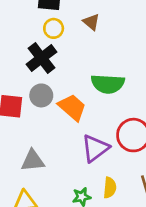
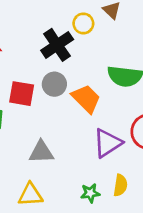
yellow circle: (54, 28) -> (83, 23), moved

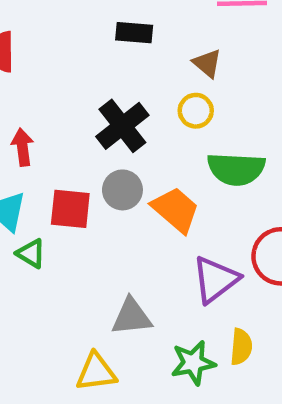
yellow circle: (83, 23) -> (196, 111), moved
gray triangle: (41, 152) -> (132, 317), moved
green star: (90, 193) -> (193, 363), size x1.4

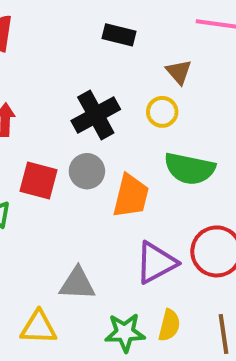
orange trapezoid: (176, 210) -> (131, 196), turned 54

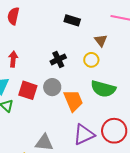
black cross: (96, 115) -> (58, 59), size x0.7
orange trapezoid: (131, 196) -> (73, 101), turned -40

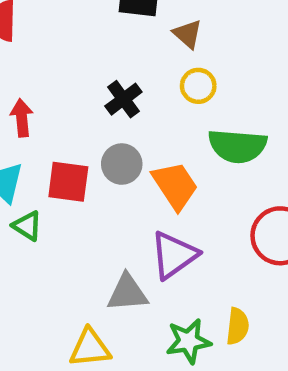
brown triangle: (101, 41) -> (188, 34), moved
purple triangle: (84, 135) -> (174, 255), moved

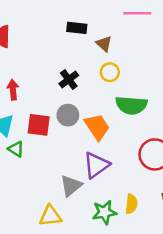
gray triangle: (127, 293) -> (71, 186), turned -35

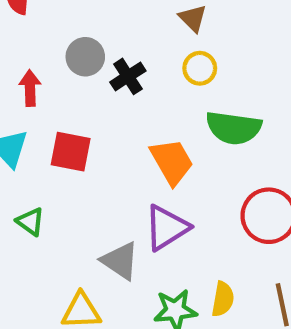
gray circle: (68, 115) -> (85, 57), moved
green triangle: (16, 149) -> (30, 222), moved
gray triangle: (71, 186) -> (120, 261), turned -50

